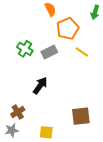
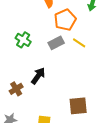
gray rectangle: (49, 52) -> (56, 43), moved
brown cross: (18, 112) -> (16, 89), moved

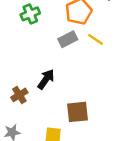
green cross: (23, 40) -> (30, 14), moved, turned 35
brown square: (78, 106) -> (77, 112), moved

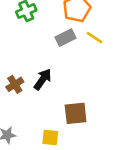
brown cross: (19, 95) -> (15, 84), moved

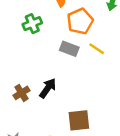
gray rectangle: (65, 38) -> (69, 49), turned 48

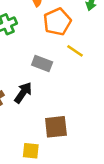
gray rectangle: (69, 49) -> (42, 64), moved

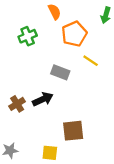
black arrow: (23, 93) -> (43, 99), turned 30

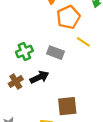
green cross: (28, 36) -> (24, 51), moved

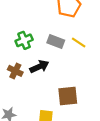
yellow line: (83, 42) -> (79, 43), moved
brown cross: (16, 81) -> (15, 71), turned -32

